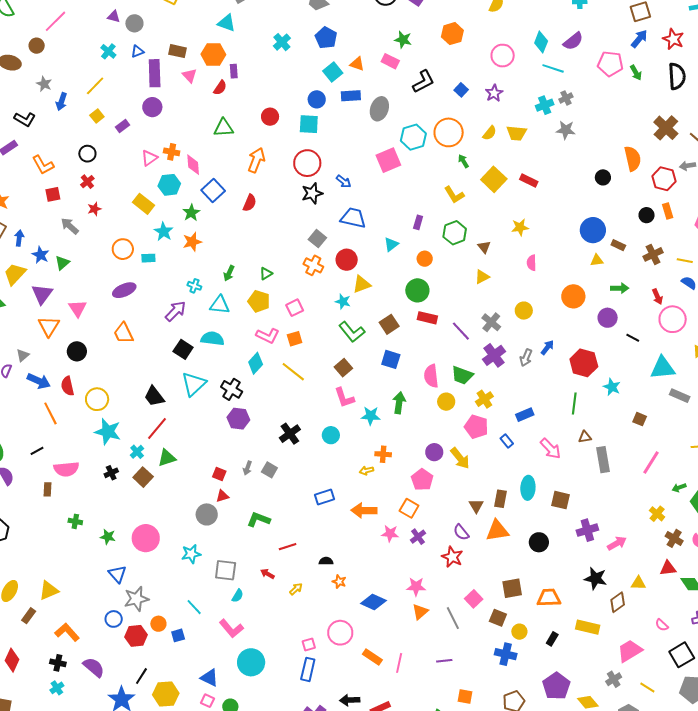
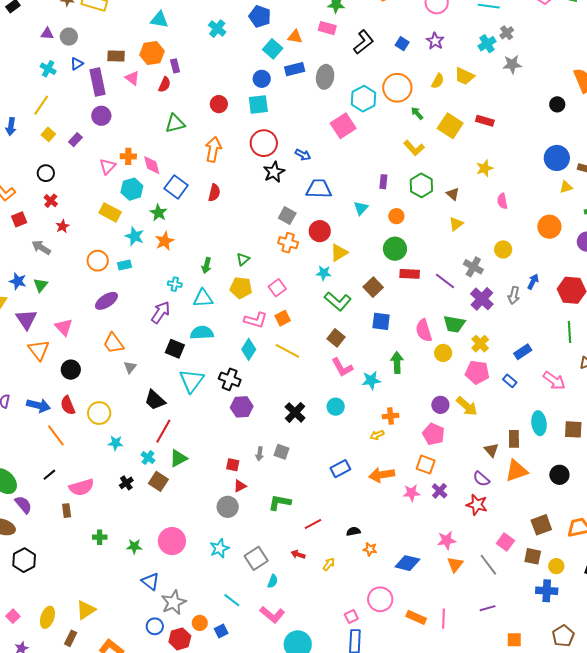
yellow trapezoid: (517, 133) -> (464, 76), turned 30
gray triangle: (23, 355) -> (130, 367), moved
cyan star: (108, 432) -> (116, 443), size x0.6
gray square: (226, 570) -> (256, 558), turned -30

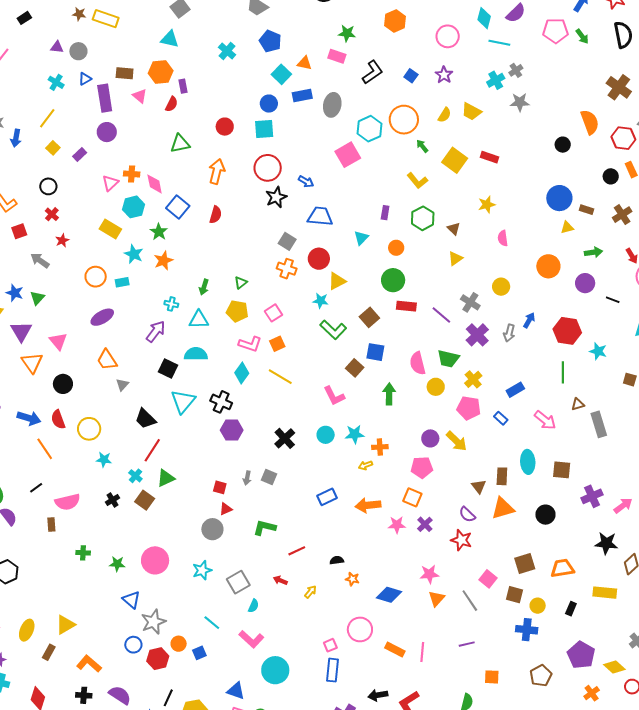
brown square: (336, 338) -> (355, 368), moved
cyan star: (371, 380) -> (355, 434), moved
pink pentagon: (433, 434) -> (422, 467), turned -30

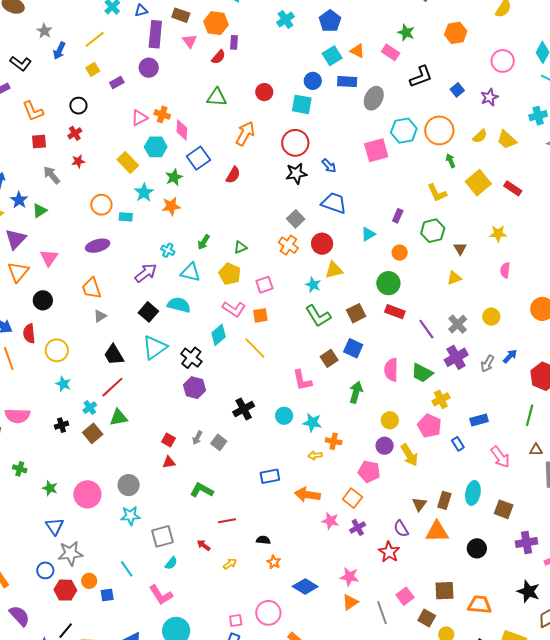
yellow circle: (436, 387) -> (390, 420), moved
gray circle: (212, 529) -> (129, 485), moved

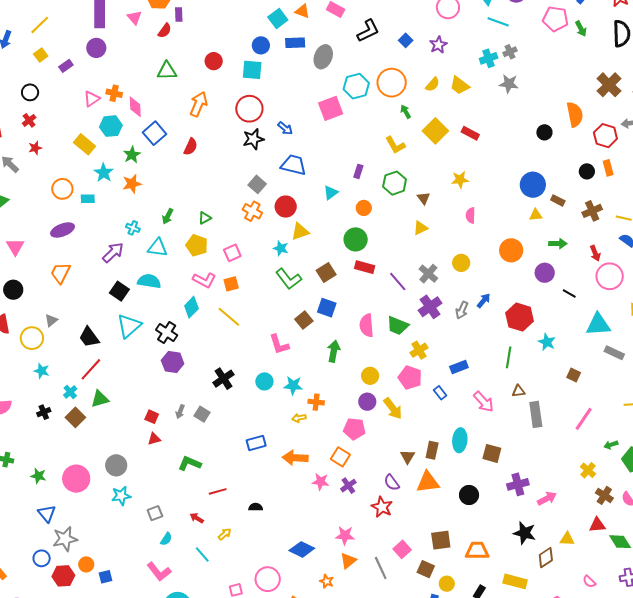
orange trapezoid: (92, 288) -> (61, 273), turned 50
gray triangle: (100, 316) -> (51, 320), moved
gray square: (163, 536) -> (155, 513), size x0.7
orange star: (274, 562) -> (327, 581), moved
cyan line: (127, 569) -> (202, 555), moved

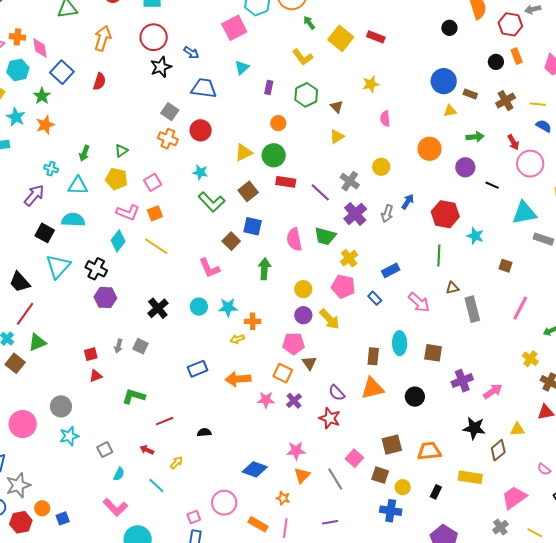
cyan triangle: (331, 193) -> (242, 68), moved
yellow triangle: (300, 232) -> (243, 153), moved
red square: (152, 417) -> (91, 354), turned -32
brown triangle: (408, 457) -> (309, 363), moved

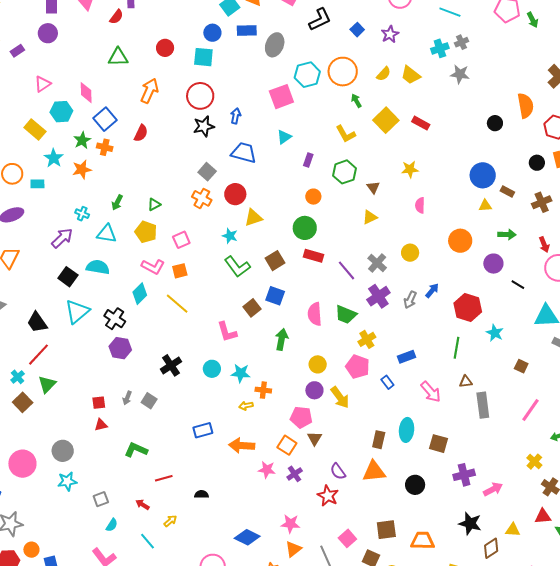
orange cross: (17, 37) -> (105, 147), moved
blue arrow: (191, 53) -> (236, 116), turned -119
yellow triangle: (243, 153) -> (253, 218), moved
green triangle: (37, 342) -> (47, 384), turned -30

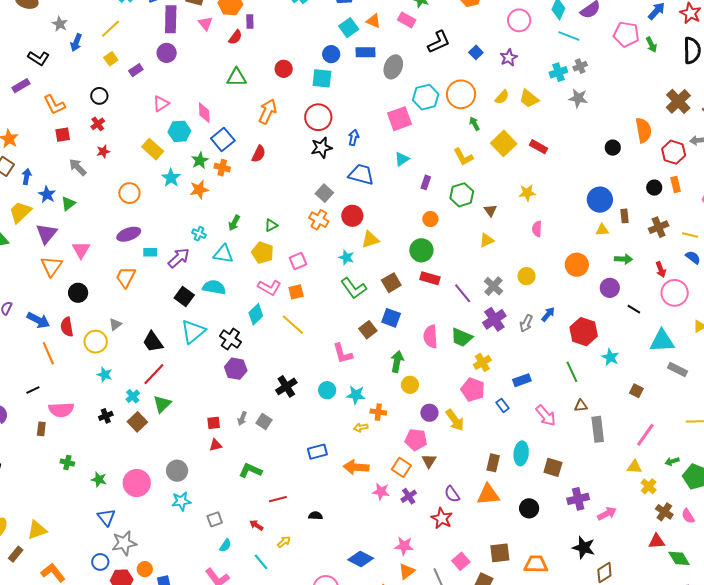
cyan rectangle: (37, 184) -> (150, 252), moved
brown rectangle: (507, 191) -> (624, 216), turned 56
green line: (456, 348) -> (572, 372), turned -35
yellow circle: (318, 364) -> (410, 385), moved
yellow triangle: (513, 530) -> (634, 467), moved

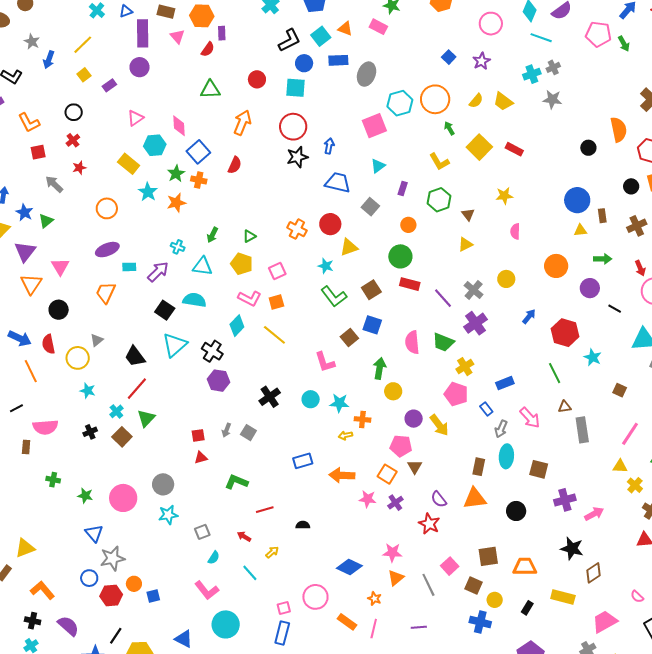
black L-shape: (439, 42) -> (289, 40), moved
gray square: (324, 193) -> (370, 207), moved
gray arrow: (526, 323) -> (501, 429), moved

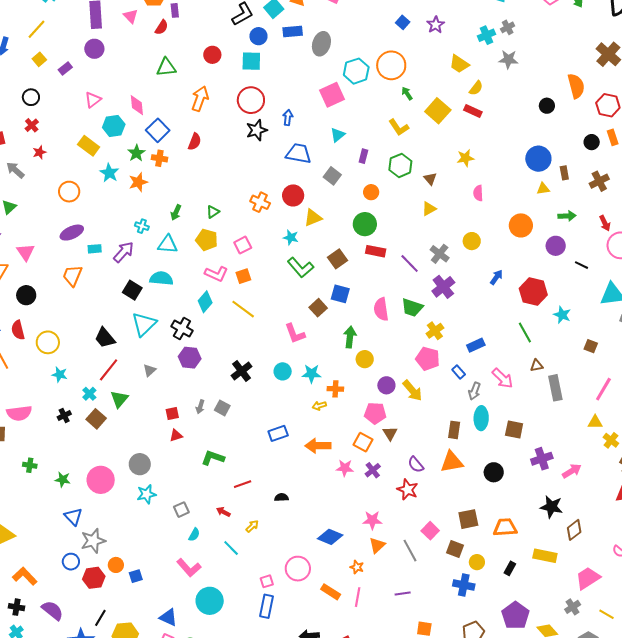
yellow semicircle: (476, 101) -> (476, 88), moved
gray triangle: (97, 340) -> (150, 370), moved

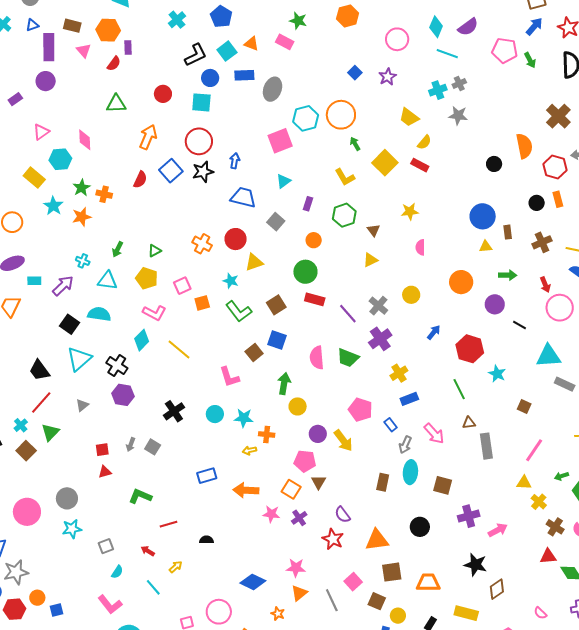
blue square: (158, 130) -> (171, 171), moved
orange square: (243, 276) -> (202, 303), moved
yellow cross: (435, 331) -> (399, 373), moved
orange triangle: (452, 462) -> (377, 540), moved

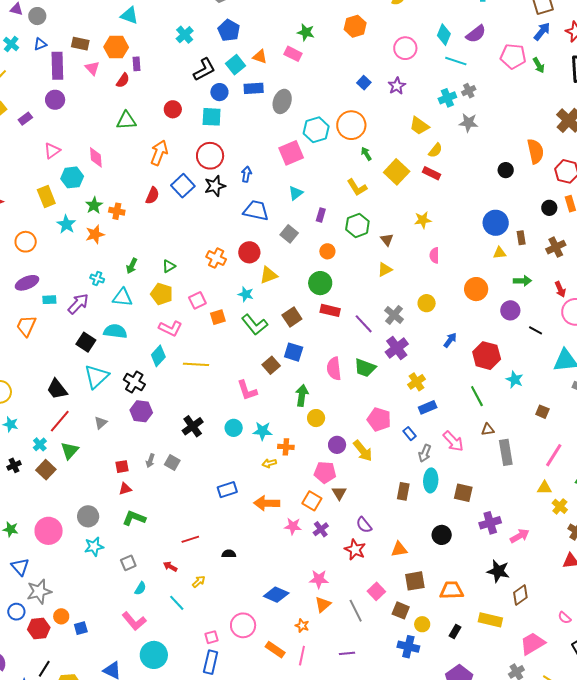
yellow rectangle: (34, 178) -> (46, 196), turned 30
yellow line: (179, 350) -> (196, 364), turned -35
green L-shape: (140, 496) -> (134, 518), moved
orange triangle: (377, 540) -> (399, 549), size x0.7

